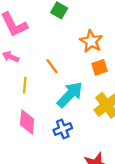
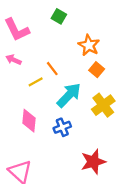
orange square: (99, 67) -> (97, 70), turned -32
yellow line: (25, 85) -> (36, 82), moved, turned 56

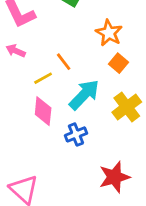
pink diamond: (29, 121) -> (43, 111), moved

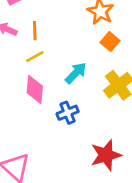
orange line: (64, 62) -> (35, 31), moved, turned 36
cyan arrow: (84, 95) -> (76, 73), size x0.7

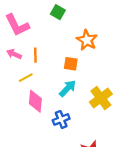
orange square: (110, 42) -> (71, 64), moved, turned -32
yellow line: (35, 57) -> (26, 78), moved

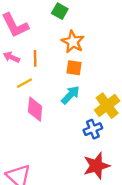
orange star: (87, 40) -> (73, 42), moved
blue cross: (61, 119) -> (93, 129), moved

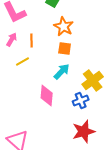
pink arrow: (11, 57) -> (12, 40), turned 96
pink diamond: (35, 109) -> (47, 96), moved

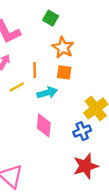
orange line: (32, 41) -> (35, 70), moved
cyan arrow: (62, 72) -> (47, 93), moved, turned 30

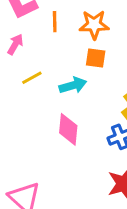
orange star: (63, 47) -> (94, 25), turned -30
orange line: (35, 70) -> (55, 22), moved

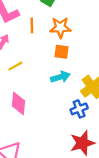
cyan arrow: (73, 85) -> (60, 77), moved
pink diamond: (68, 129) -> (19, 103), moved

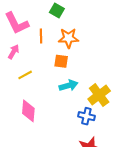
orange square: (61, 52) -> (61, 61), moved
blue cross: (79, 109) -> (86, 116), turned 35

